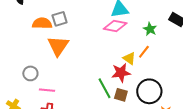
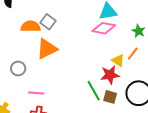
gray square: (60, 19) -> (48, 22), turned -35
orange triangle: (58, 46) -> (47, 49), turned 30
gray circle: (30, 73) -> (18, 68), moved

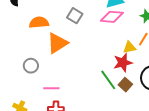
gray square: (48, 22) -> (75, 16), moved
yellow triangle: (118, 60) -> (130, 47), turned -40
brown square: (110, 97) -> (125, 85), turned 32

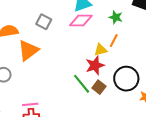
pink line: (51, 88) -> (30, 104), moved

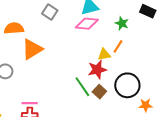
gray square: (44, 22) -> (50, 12), moved

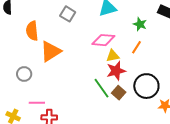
pink diamond: (87, 24) -> (103, 40), moved
orange semicircle: (14, 28) -> (32, 31), turned -90
yellow triangle: (104, 55) -> (113, 56), moved
pink line: (30, 103) -> (37, 103), moved

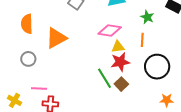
orange semicircle: (32, 31) -> (27, 24), moved
orange line: (137, 47) -> (142, 40), turned -32
black circle: (146, 86) -> (157, 67), moved

